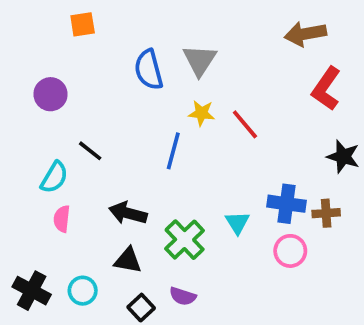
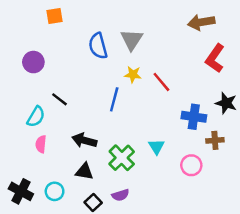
blue cross: (287, 204) -> (194, 117), moved
purple semicircle: (183, 296) -> (120, 195), turned -35

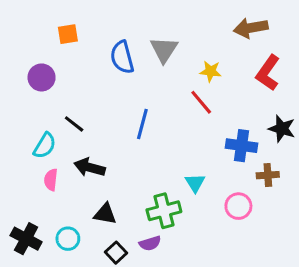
orange square: (55, 16) -> (68, 34), moved
yellow star: (133, 74) -> (210, 71), moved
black arrow: (84, 140) -> (90, 167), moved
green cross: (122, 158) -> (164, 211), moved, turned 30

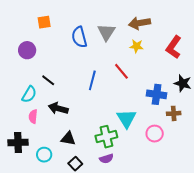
brown arrow: (251, 28) -> (140, 23), moved
red line: (201, 102) -> (121, 71), moved
cyan triangle: (195, 183) -> (126, 118), size x1.5
black cross: (26, 239) -> (18, 143), moved, turned -30
purple semicircle: (150, 243) -> (106, 159), moved

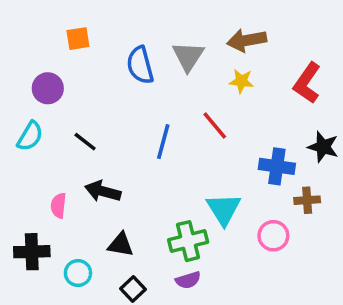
cyan semicircle: (29, 94) -> (30, 136), moved

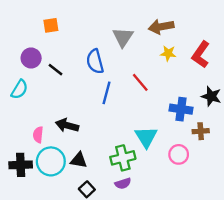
blue semicircle: (140, 65) -> (95, 61), moved
yellow star: (241, 81) -> (168, 53), moved
black line: (85, 142) -> (55, 70), moved
cyan circle: (78, 273) -> (51, 161), moved, size x1.6

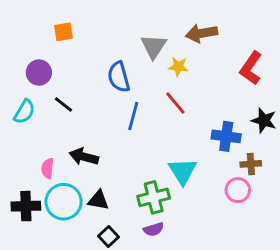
yellow star: (168, 53) -> (178, 67), moved
black line: (55, 70) -> (64, 104), moved
pink circle: (179, 154) -> (238, 190), moved

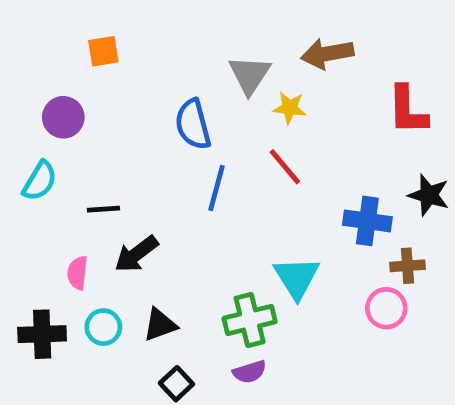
red L-shape: (251, 68) -> (407, 110), turned -36
black line: (64, 104) -> (103, 209), moved, turned -42
black arrow: (84, 157) -> (136, 254), turned -52
black triangle: (98, 200) -> (160, 325), turned -30
cyan circle: (64, 202) -> (103, 327), size x0.6

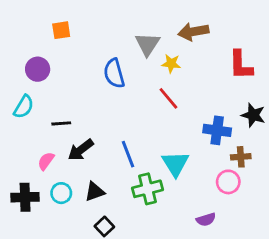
blue line: (217, 188) -> (128, 154), moved, turned -36
pink semicircle: (77, 273) -> (46, 161), turned 30
purple semicircle: (250, 372) -> (206, 219), moved

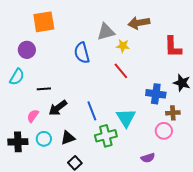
orange square: (61, 30) -> (44, 22), size x1.6
gray triangle: (148, 44) -> (106, 32), turned 42

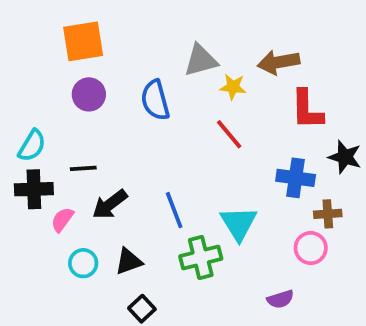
brown arrow: (139, 23) -> (278, 62), moved
red L-shape: (173, 47) -> (307, 110), moved
purple circle: (27, 50) -> (89, 94), moved
black cross: (18, 142) -> (34, 189), moved

